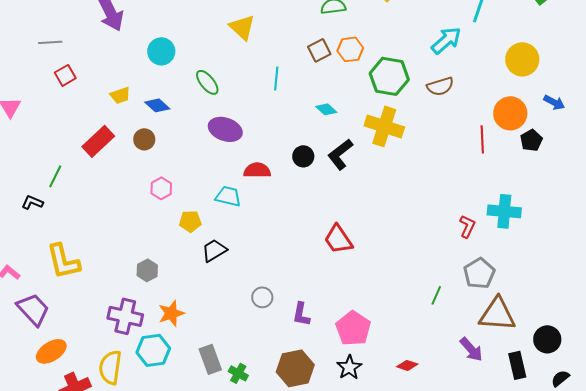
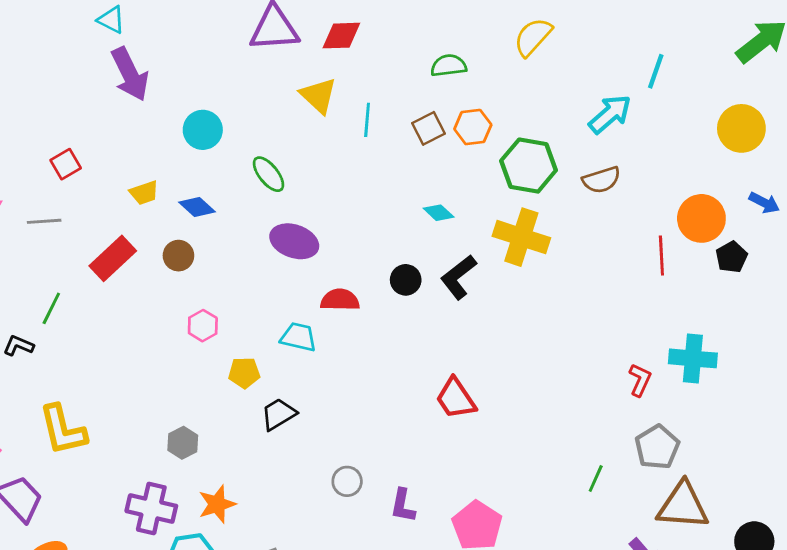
gray line: (50, 42) -> (44, 221), moved
yellow circle: (522, 59) -> (741, 128), moved
cyan line: (276, 78) -> (367, 120), moved

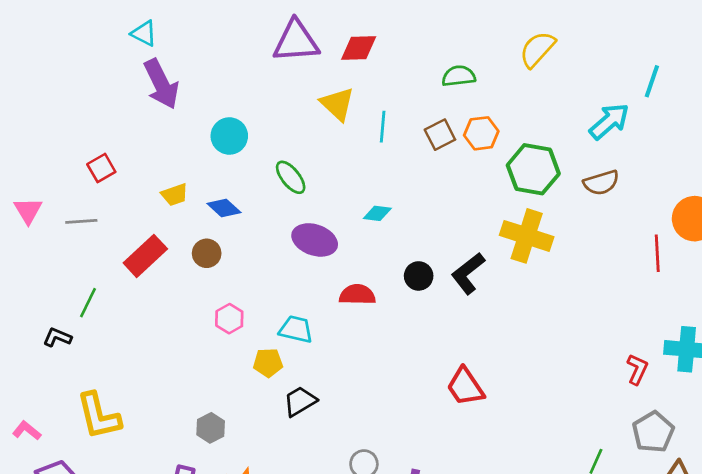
cyan diamond: (439, 213) -> (377, 213), moved, turned -36
cyan trapezoid: (298, 337) -> (296, 329), moved

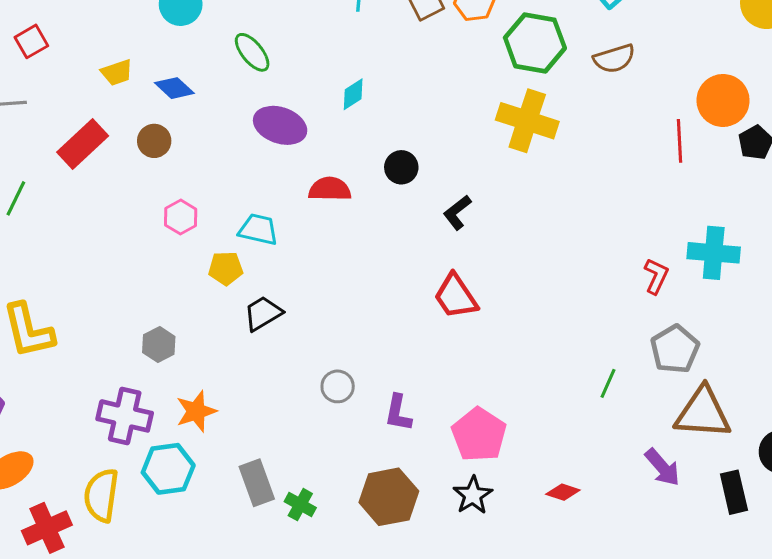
cyan diamond: (377, 213) -> (353, 94), turned -40
black L-shape: (468, 273) -> (457, 212), moved, size x0.7

